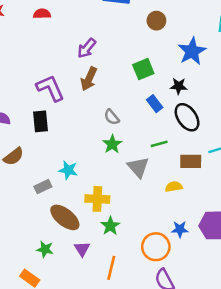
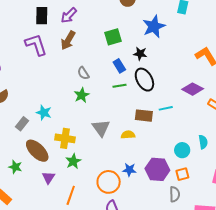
black rectangle: (40, 121) -> (42, 16), moved
green line: (159, 144) -> (120, 86), moved
gray triangle: (138, 167) -> (101, 128), moved
gray rectangle: (43, 187) -> (22, 124), turned -32
green star: (45, 249) -> (15, 167), moved

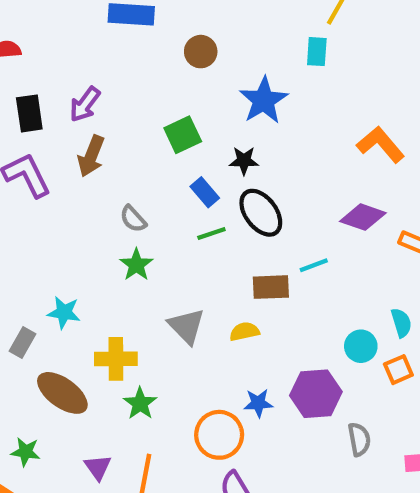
green star: (15, 167) -> (26, 452), moved
orange square: (182, 174) -> (398, 370), moved
purple triangle: (48, 178) -> (98, 467), moved

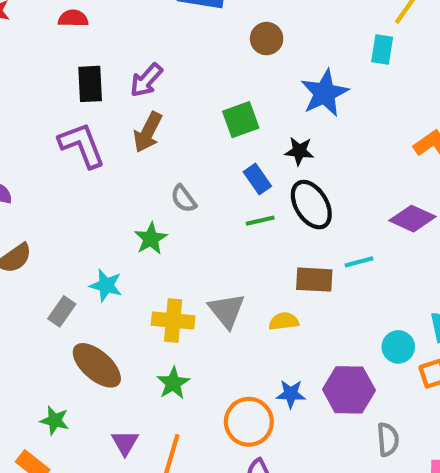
green star: (136, 265) -> (151, 239), moved
yellow cross: (116, 359) -> (173, 320), moved

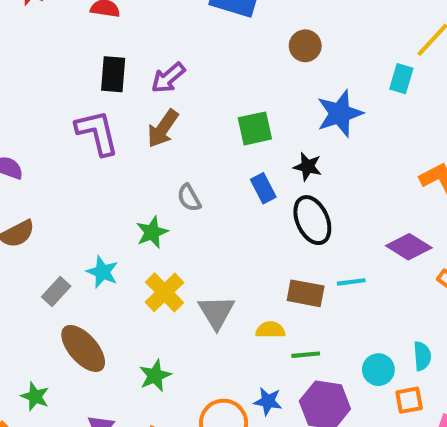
brown circle: (267, 39) -> (305, 46), moved
green line: (260, 221) -> (306, 355), moved
yellow cross: (173, 320) -> (165, 292), moved, turned 33

